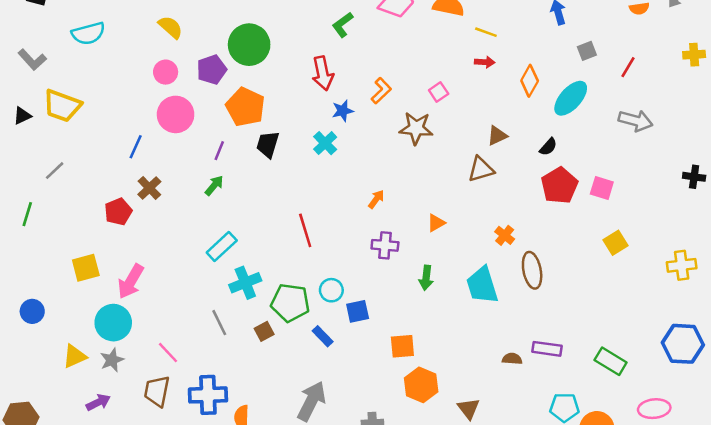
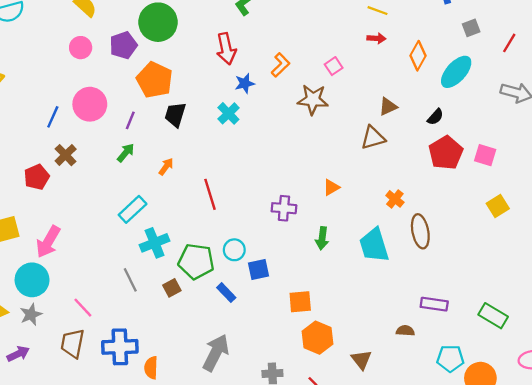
pink circle: (176, 114) -> (90, 104), moved
orange arrow: (376, 199) -> (166, 167), moved
brown semicircle: (512, 359) -> (405, 331), moved

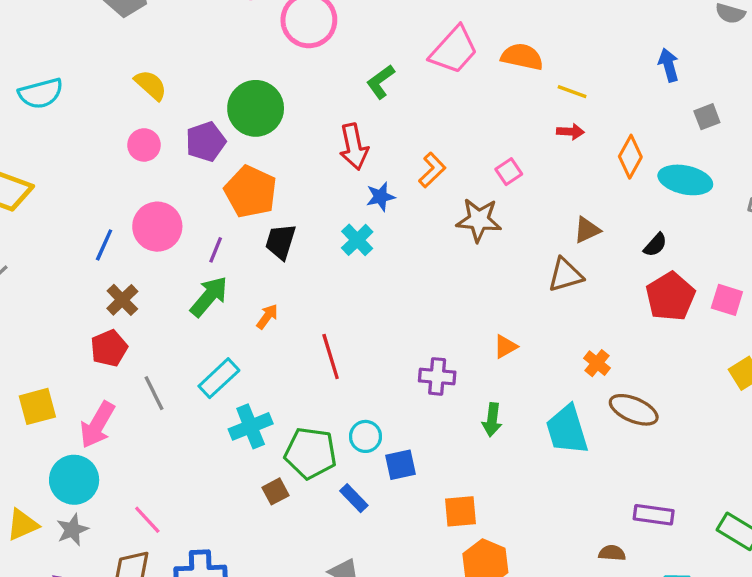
cyan ellipse: (456, 72) -> (685, 180), turned 60
green arrow: (126, 153) -> (209, 297), size x1.5
red pentagon: (37, 177) -> (109, 348), moved
brown ellipse: (420, 231) -> (634, 410), turned -56
gray line: (130, 280) -> (154, 393), moved

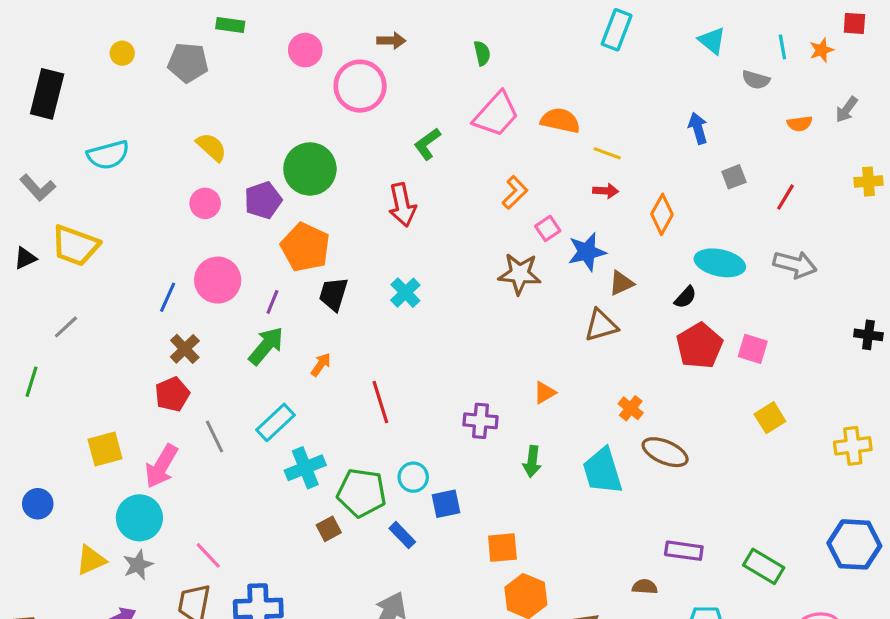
orange L-shape: (432, 170) -> (515, 192), moved
cyan ellipse: (685, 180) -> (720, 263), moved
blue star: (380, 197) -> (587, 252), moved, size x1.4

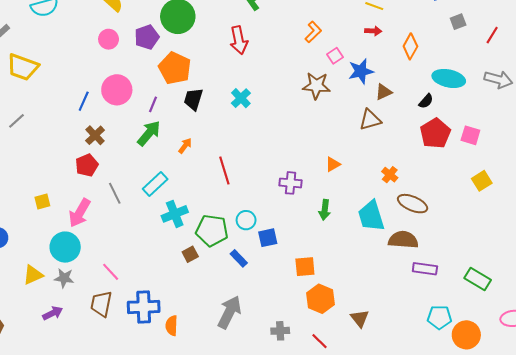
yellow square: (105, 449) -> (42, 202), size x0.7
gray star: (138, 565) -> (64, 278), turned 30
brown semicircle: (645, 587) -> (403, 240), moved, size x1.8

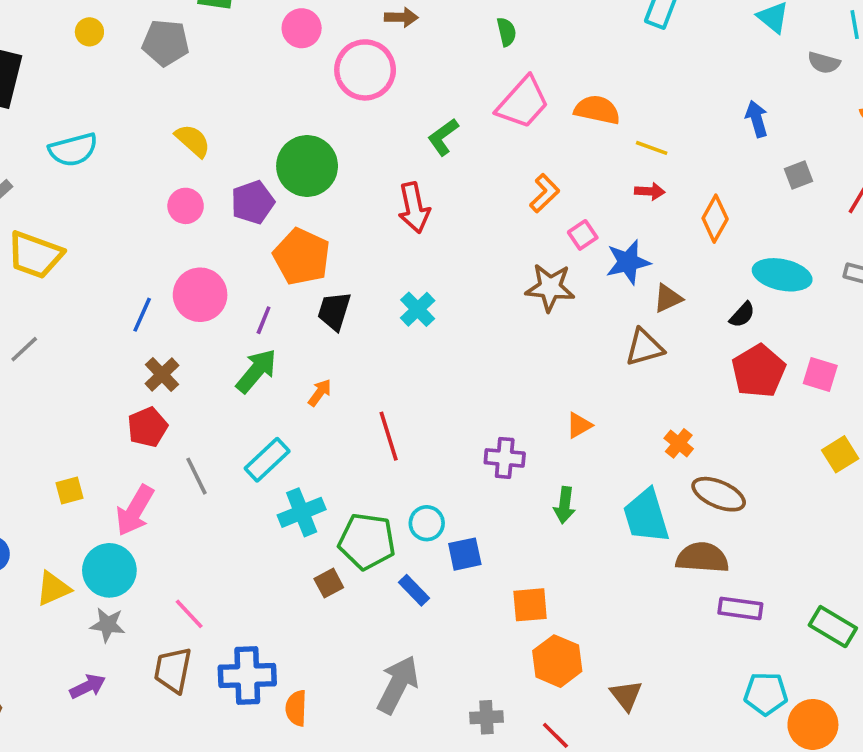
yellow triangle: (33, 275) -> (53, 588), moved

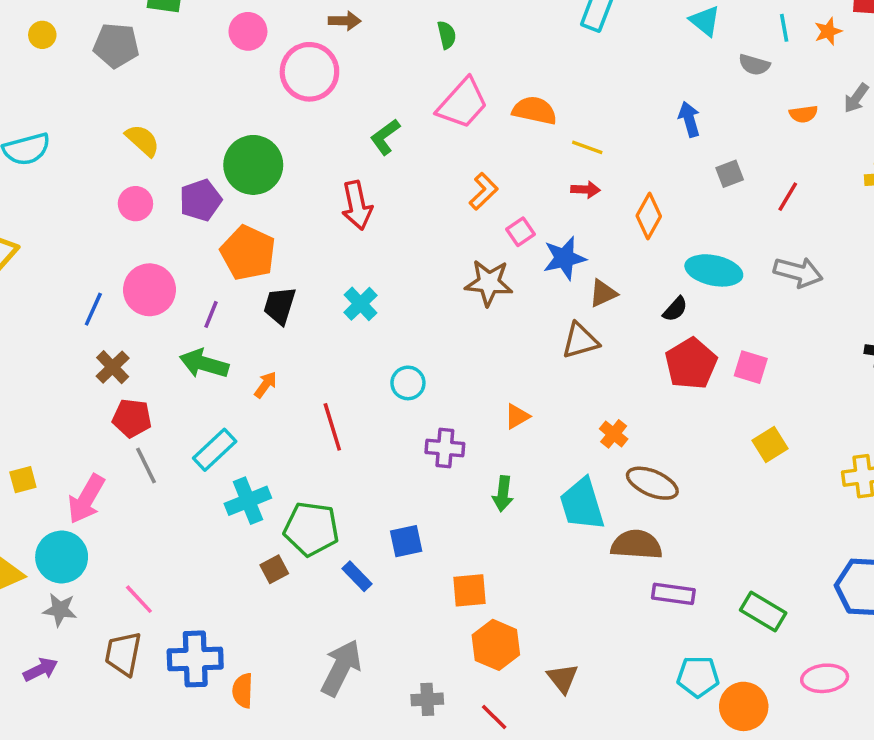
green arrow: (256, 371) -> (204, 364), turned -114
red pentagon: (147, 427) -> (132, 418), moved, turned 30
cyan circle: (427, 523) -> (408, 383), moved

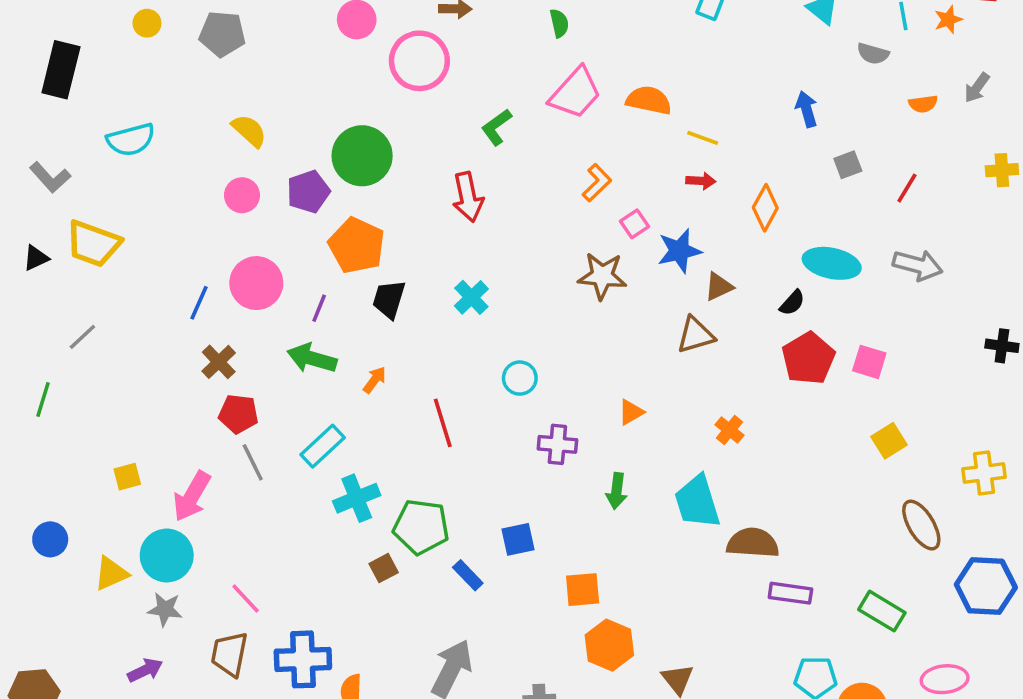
brown ellipse: (652, 483) -> (921, 525), moved, turned 36

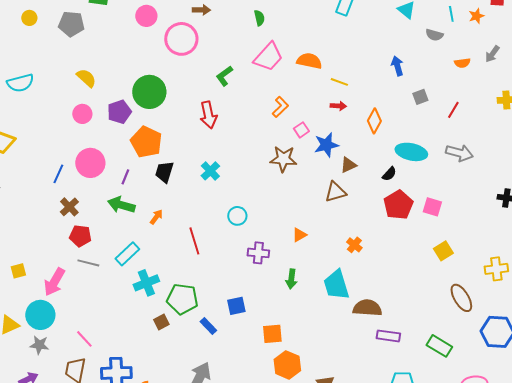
gray line: (253, 462) -> (88, 263), turned -50

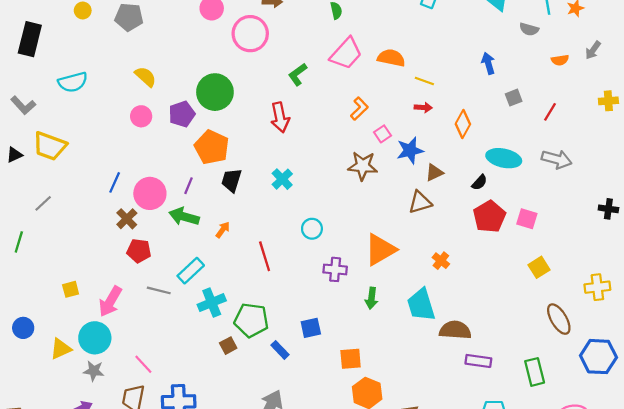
pink circle: (90, 163) -> (150, 193), moved
orange triangle: (299, 235) -> (380, 250), size x2.0
gray line: (88, 263) -> (159, 290), moved
green rectangle: (439, 346) -> (535, 372), turned 45

